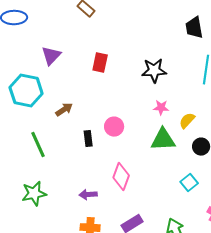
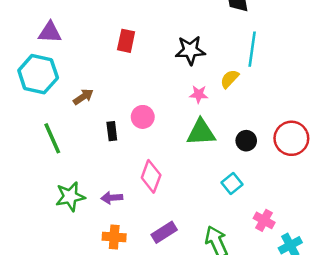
purple triangle: (51, 56) -> (50, 32), moved, turned 50
yellow semicircle: (187, 121) -> (230, 79), moved
green star: (34, 194) -> (70, 197), moved

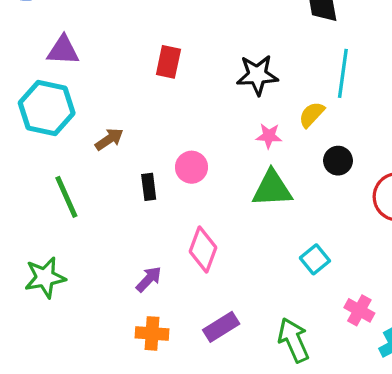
black circle: (246, 141) -> (338, 161), moved
green star: (70, 197) -> (45, 277), moved
purple arrow: (112, 198) -> (149, 279), turned 138

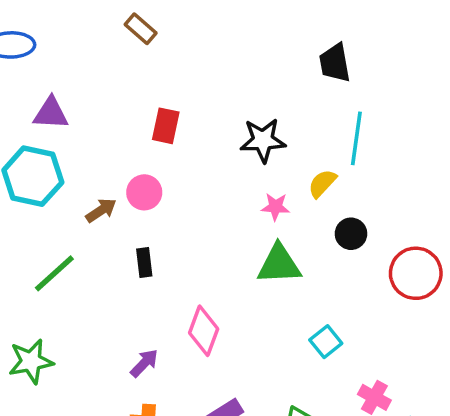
pink circle: (191, 167) -> (144, 192), moved
green line: (66, 197) -> (54, 273), turned 72

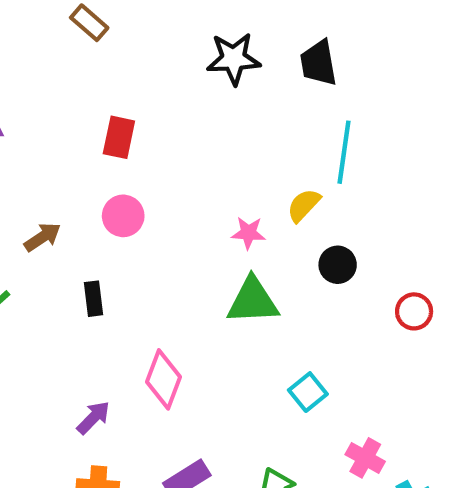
black star: (263, 140) -> (234, 59), moved
pink circle: (144, 192) -> (123, 216), moved
red circle: (416, 273) -> (414, 311), size x0.6

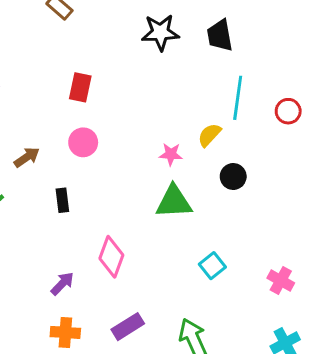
red circle: (414, 311) -> (288, 111), moved
pink cross: (365, 458) -> (281, 280), moved

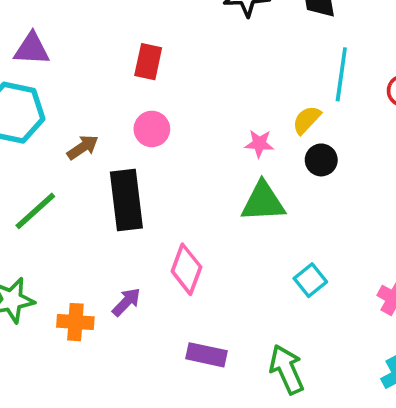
black circle: (233, 177) -> (321, 160), moved
black rectangle: (62, 200) -> (126, 200), size x2.0
purple rectangle: (128, 327) -> (207, 355), turned 44
orange cross: (65, 332) -> (75, 322), moved

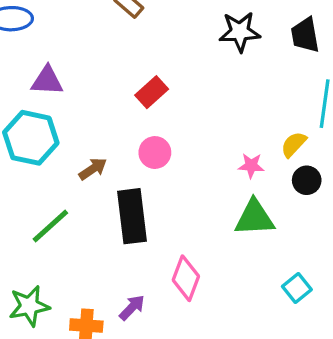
red rectangle: (148, 62) -> (152, 92), turned 36

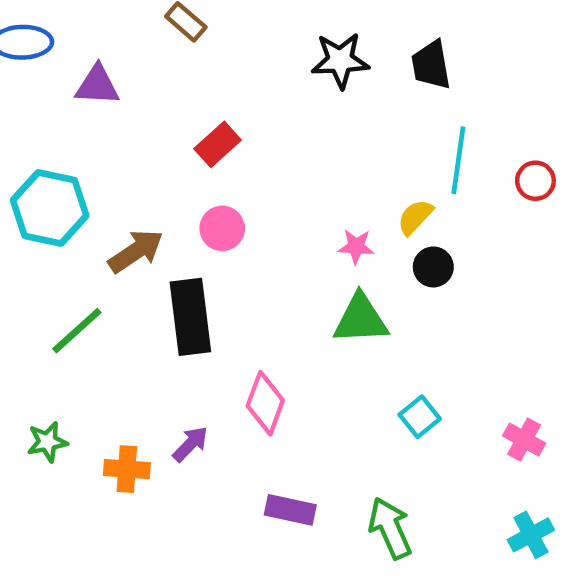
purple triangle: (47, 81) -> (97, 85), moved
brown arrow: (93, 169) -> (136, 251), size x1.4
green star: (29, 306) -> (47, 442), size x0.7

